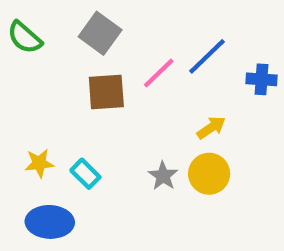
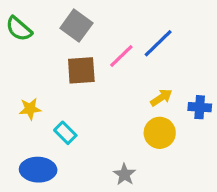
blue cross: (261, 79) -> (200, 107), moved
yellow star: (39, 163) -> (30, 109), moved
gray star: (163, 176) -> (125, 174), moved

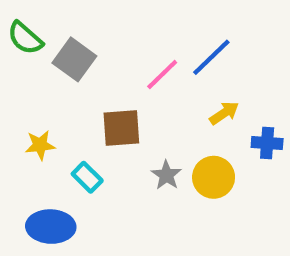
gray square: (76, 26) -> (74, 59), moved
brown square: (81, 70) -> (121, 128), moved
yellow arrow: (161, 98) -> (224, 113), moved
gray star: (125, 174) -> (166, 175), moved

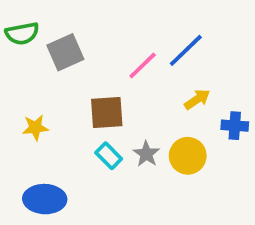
green semicircle: (25, 38) -> (22, 33), turned -52
gray square: (74, 59) -> (65, 52), turned 30
cyan rectangle: (87, 177) -> (109, 156), moved

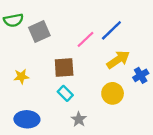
yellow arrow: (197, 99) -> (118, 60), size x1.5
blue cross: (235, 126) -> (141, 75), turned -35
gray star: (146, 154) -> (79, 119), moved

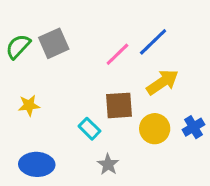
green semicircle: (13, 20) -> (18, 46), moved, turned 144
brown square: (64, 68) -> (119, 105), moved
blue cross: (141, 75) -> (193, 127), moved

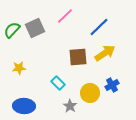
pink line: (117, 54) -> (65, 16), moved
brown square: (119, 105) -> (78, 57), moved
blue cross: (193, 127) -> (112, 85), moved
yellow circle: (155, 129) -> (90, 93), moved

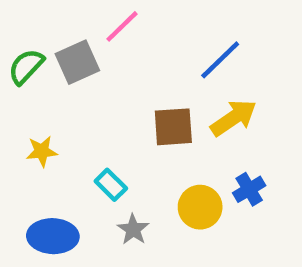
pink line: (65, 16) -> (122, 26), moved
cyan rectangle: (58, 83) -> (111, 185), moved
gray star: (70, 106) -> (133, 229), moved

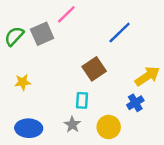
yellow arrow: (234, 118) -> (147, 76), moved
brown square: (173, 127) -> (94, 69), turned -30
cyan rectangle: (111, 185) -> (82, 100), moved, turned 49
yellow circle: (200, 207) -> (109, 127), moved

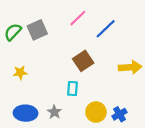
pink line: (66, 14) -> (78, 18), moved
yellow arrow: (147, 76) -> (130, 67), turned 30
blue cross: (135, 103) -> (119, 114), moved
gray star: (72, 125) -> (54, 112), moved

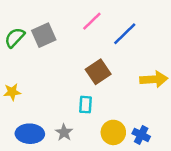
yellow star: (20, 73) -> (12, 92), moved
blue cross: (119, 114) -> (141, 135), turned -32

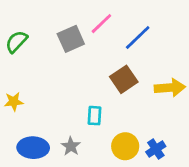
gray square: (44, 35) -> (71, 39), moved
brown square: (98, 72) -> (124, 79), moved
blue cross: (141, 135) -> (156, 149), turned 30

